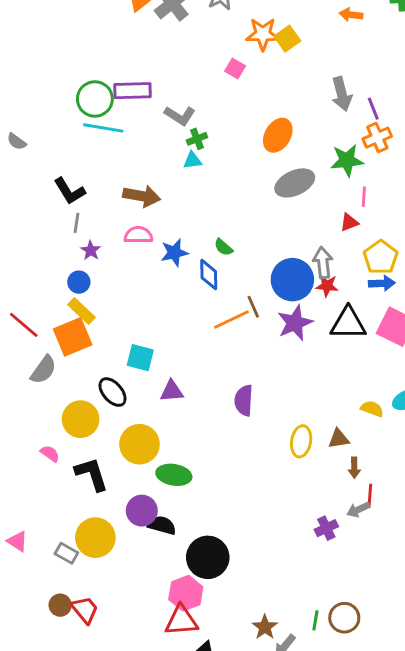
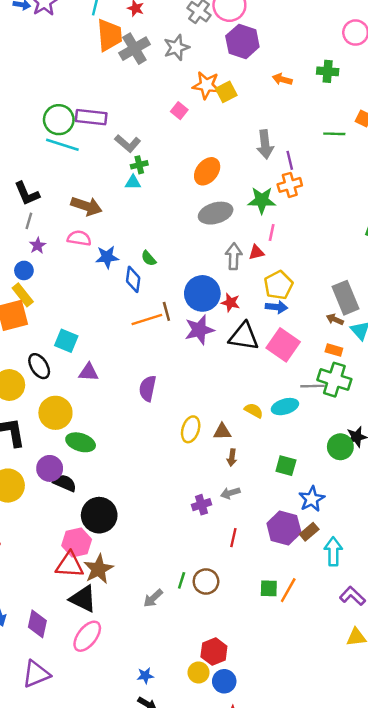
gray arrow: (323, 263) -> (234, 256), moved
red line: (370, 495) -> (233, 538), moved
brown star: (265, 627) -> (98, 569), moved, size x1.4

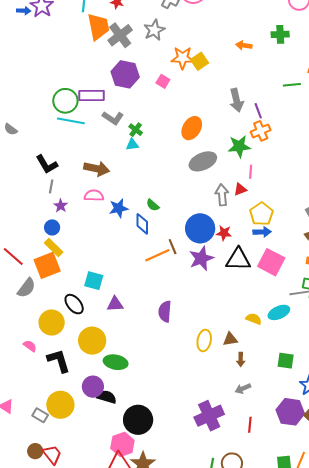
purple hexagon: (242, 41) -> (125, 74), moved
gray L-shape: (128, 143) -> (113, 118), moved
green cross: (139, 165) -> (136, 130), turned -32
purple cross: (201, 505) -> (209, 416), moved, size x1.8

